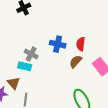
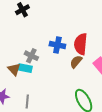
red semicircle: (81, 44) -> (81, 44), size x1.5
brown triangle: (13, 83) -> (14, 69), moved

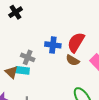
red semicircle: (81, 44) -> (76, 42), turned 30
brown semicircle: (76, 62) -> (73, 60), turned -96

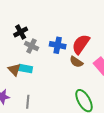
black cross: (16, 12) -> (21, 32), moved
gray cross: (28, 57) -> (31, 46), moved

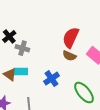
blue cross: (58, 45) -> (52, 79), moved, turned -35

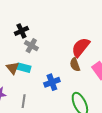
brown semicircle: (69, 56) -> (75, 65), turned 32

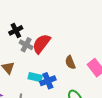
red semicircle: (81, 47) -> (41, 44), moved
cyan rectangle: (24, 68) -> (35, 77), moved

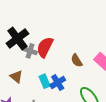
black cross: (16, 30) -> (17, 38), size x1.6
cyan rectangle: (35, 77) -> (45, 81), turned 64

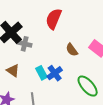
red semicircle: (45, 47) -> (54, 19), moved

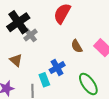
gray cross: (25, 44) -> (30, 35), turned 32
cyan rectangle: (41, 73) -> (44, 80), moved

